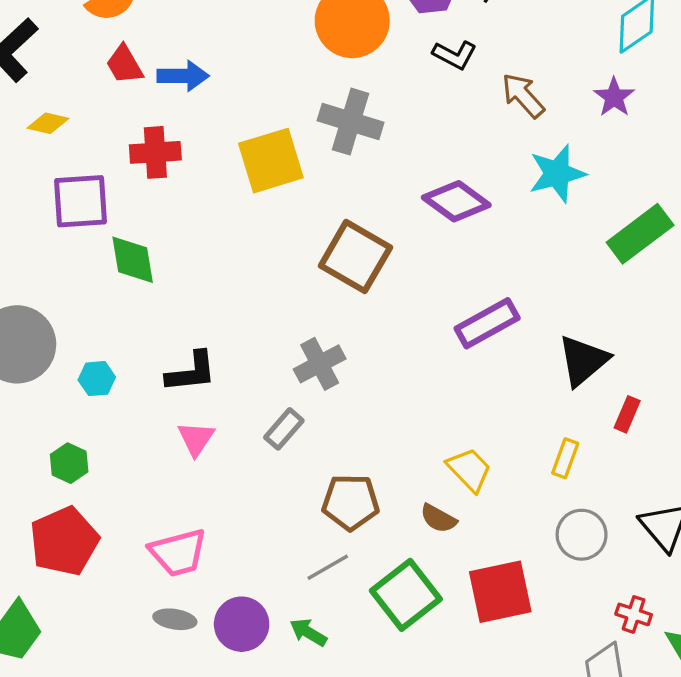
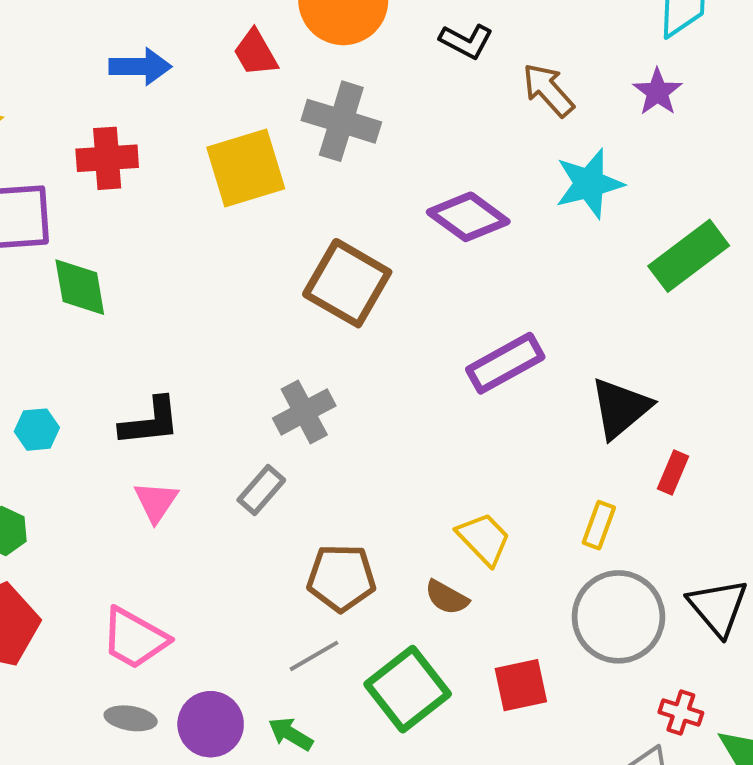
red trapezoid: (124, 65) -> (255, 53), moved
gray circle: (582, 535) -> (618, 617), size x1.5
pink trapezoid: (178, 553) -> (134, 638), turned 44
red square: (500, 592) -> (521, 685), size x0.7

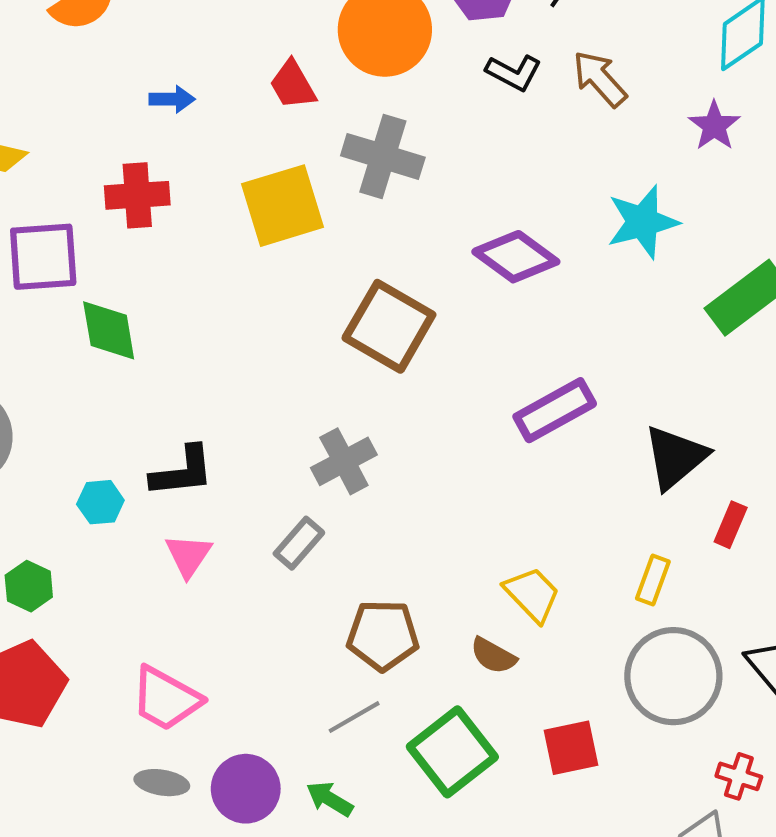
blue arrow: (140, 67) -> (172, 99), size x0.7
brown arrow: (548, 90) -> (600, 79), moved
cyan hexagon: (37, 430) -> (100, 502), moved

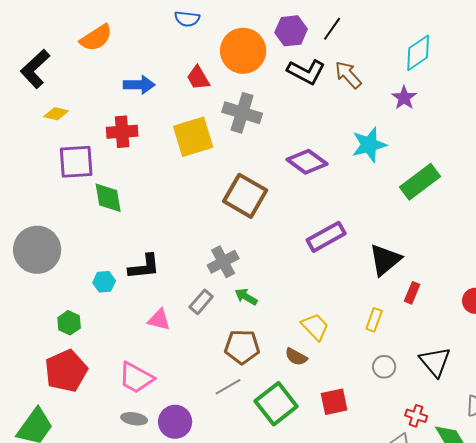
black L-shape: (514, 73) -> (306, 72), size x1.4
blue arrow: (172, 99) -> (139, 85), size x1.4
pink triangle: (188, 555) -> (159, 320), moved, turned -50
gray circle: (673, 676) -> (384, 367), size x0.5
green arrow: (330, 799) -> (246, 297), moved

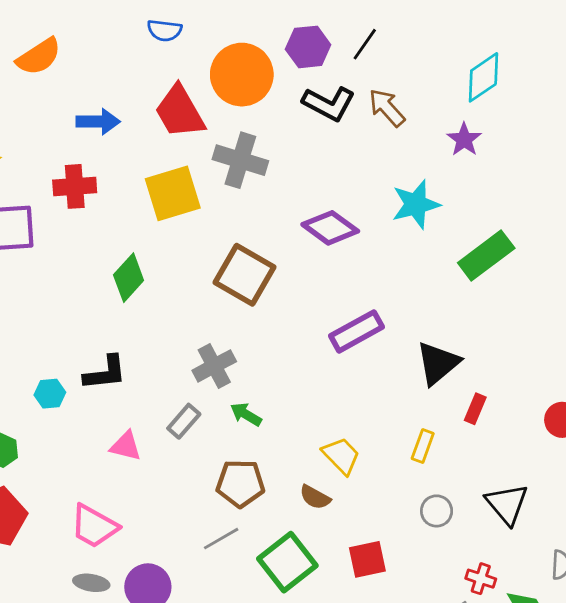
red trapezoid: (198, 78) -> (180, 112), size x1.6
green diamond: (108, 198) -> (129, 278), moved, turned 52

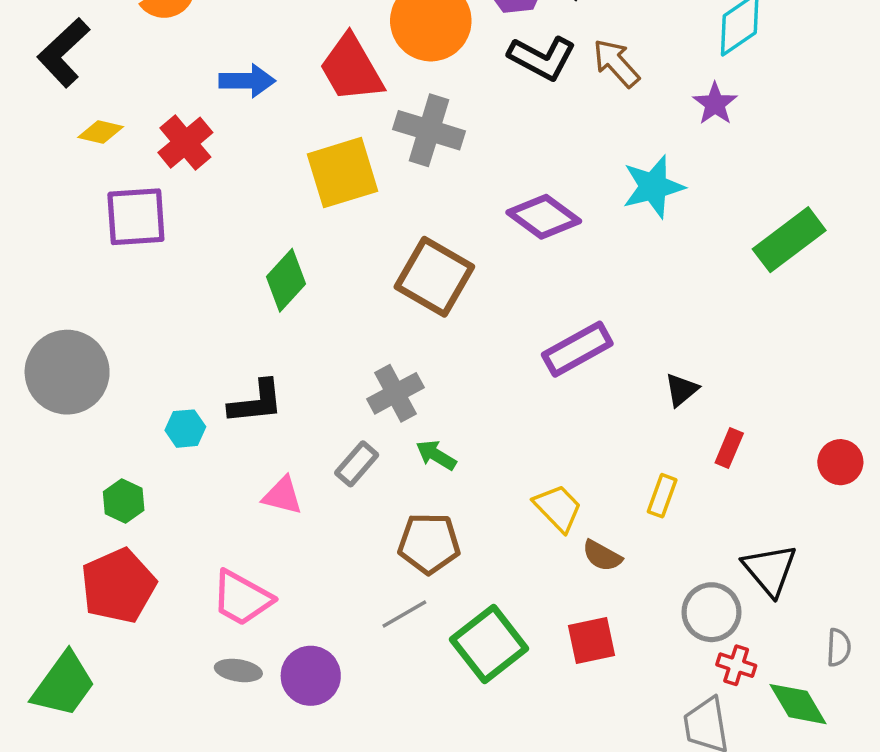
red cross: (75, 186) -> (185, 143), moved, turned -36
green rectangle: (486, 255) -> (789, 240), moved
black triangle: (438, 363) -> (681, 390), size x0.6
brown semicircle: (315, 497) -> (602, 556), moved
gray circle: (437, 511) -> (711, 612), moved, size x1.4

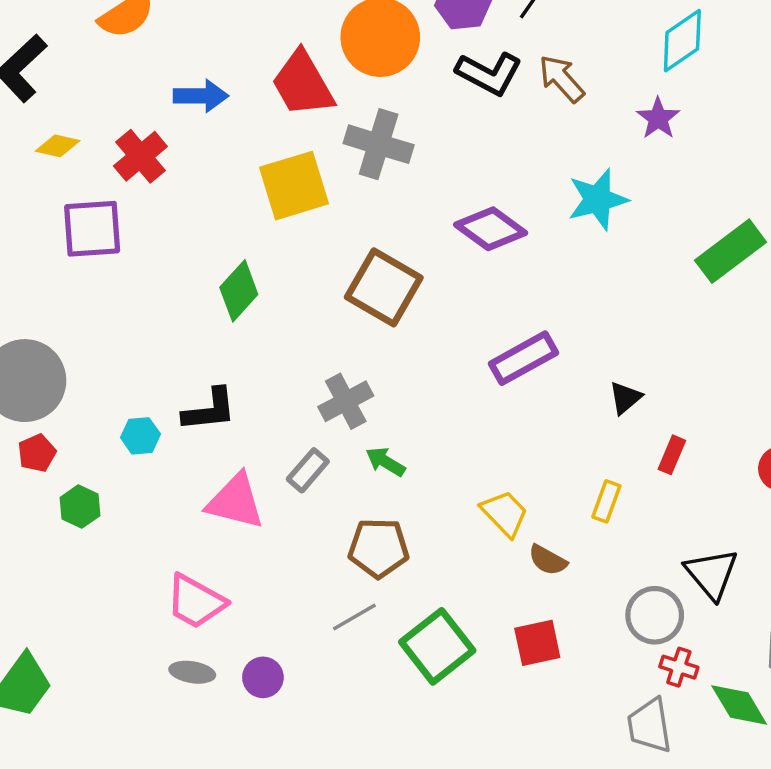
pink triangle: (282, 496) -> (235, 501), size x1.5
red pentagon: (118, 586) -> (37, 453), moved, size x0.5
purple circle: (311, 676) -> (263, 677), size x0.7

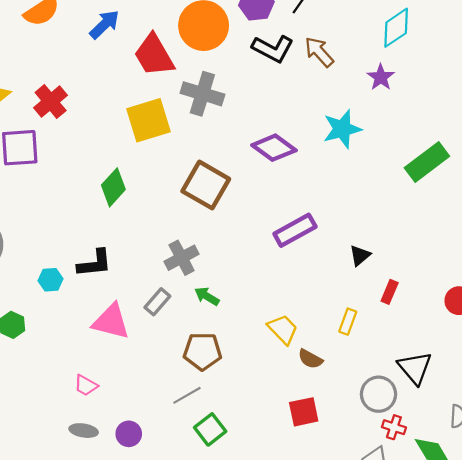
blue arrow: (201, 96) -> (104, 24), moved, turned -44
pink trapezoid: (196, 601) -> (86, 385), size x0.6
green square: (437, 646) -> (210, 429), moved, size x0.7

